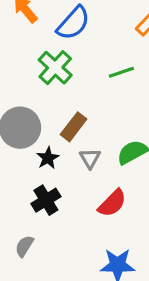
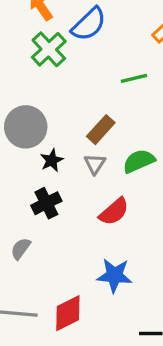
green cross: (55, 68) -> (49, 49), moved
brown rectangle: (74, 127) -> (101, 130), moved

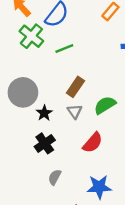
green line: (134, 78) -> (64, 49), moved
gray semicircle: (21, 249) -> (55, 177), moved

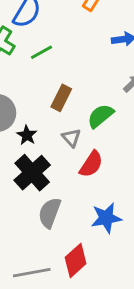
gray triangle: (75, 111) -> (71, 138), moved
black cross: (45, 143) -> (32, 173), size x1.4
gray semicircle: (55, 177) -> (50, 213), size x1.5

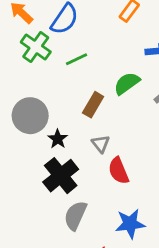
green semicircle: (101, 116) -> (127, 83), moved
red semicircle: (91, 164) -> (119, 171), turned 120

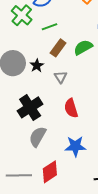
brown rectangle: (93, 105) -> (58, 48), moved
black star: (58, 139) -> (37, 66), moved
gray triangle: (101, 144) -> (61, 77), moved

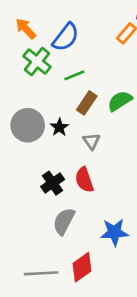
black cross: (30, 107) -> (53, 183), size x0.7
red semicircle: (71, 108) -> (84, 180), moved

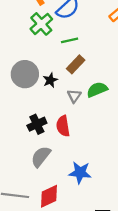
green semicircle: (120, 101) -> (97, 90), moved

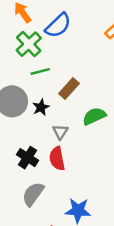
green line: (70, 40) -> (40, 71), moved
gray triangle: (74, 96) -> (60, 132), moved
black cross: (37, 124) -> (28, 158), turned -30

